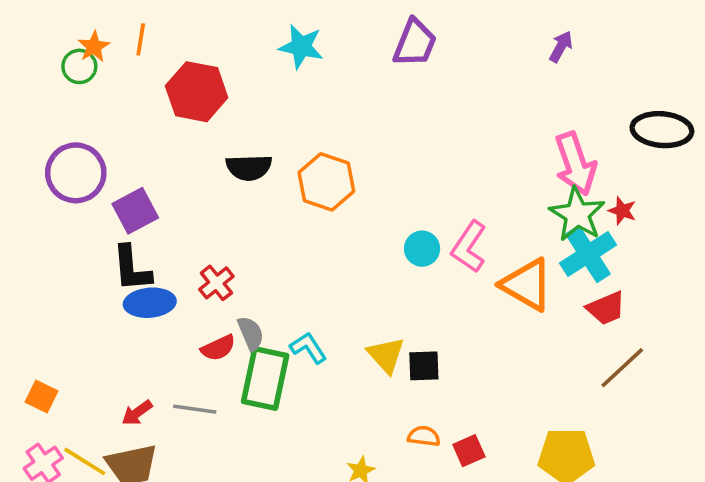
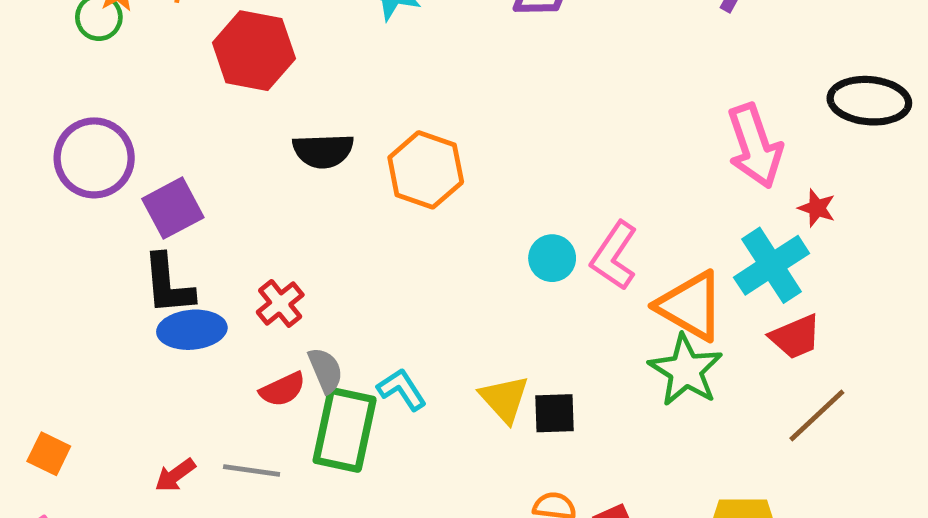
green star: (577, 214) -> (686, 370), moved

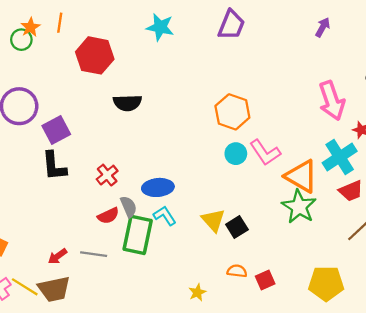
orange hexagon: (426, 170) -> (232, 112), moved
pink L-shape: (614, 256) -> (265, 152), turned -68
blue ellipse: (192, 330) -> (158, 187), moved
black square: (554, 413) -> (237, 227), turned -30

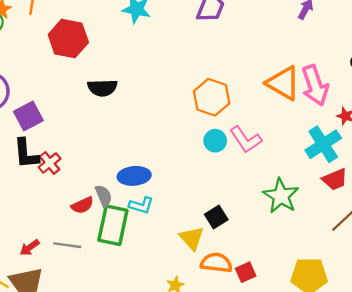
red cross: (107, 175) -> (50, 163), moved
orange triangle: (301, 176) -> (283, 83), moved
cyan L-shape: (165, 216) -> (141, 205), turned 140
yellow triangle: (213, 220) -> (192, 238), moved
orange semicircle: (237, 271) -> (216, 263), size x1.5

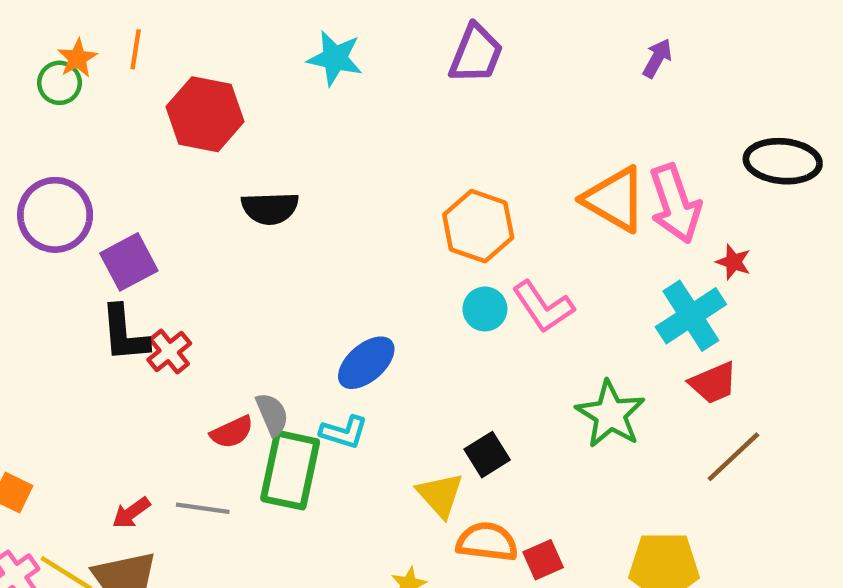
blue ellipse: (134, 176) -> (366, 363), moved, turned -36

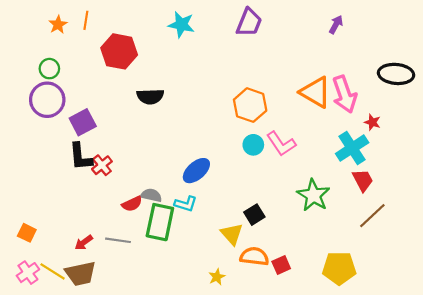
green circle: (59, 83) -> (49, 69), moved
red trapezoid: (713, 383) -> (363, 180), turned -95
gray semicircle: (272, 414) -> (151, 195), turned -54

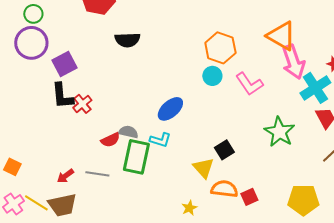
pink arrow: (345, 94) -> (293, 62), moved
cyan circle: (253, 145) -> (212, 76), moved

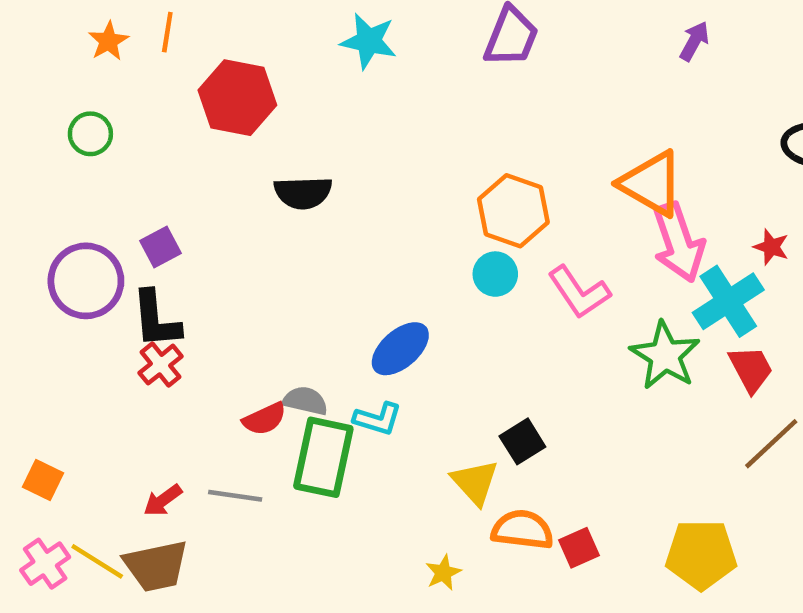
purple circle: (31, 43) -> (86, 281), moved
purple square: (64, 64) -> (161, 247), size x0.7
red cross: (82, 104) -> (161, 365), moved
green star: (279, 132) -> (665, 356), moved

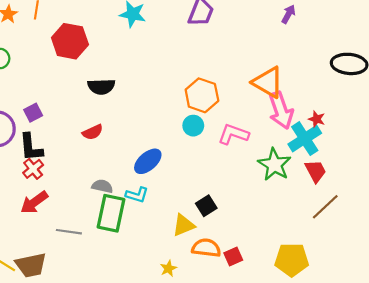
red star: (771, 247) -> (317, 119), moved
pink L-shape: (579, 292) -> (233, 134), turned 144
red semicircle: (265, 419) -> (93, 132), moved
yellow triangle: (475, 482) -> (184, 225), turned 50
red arrow: (163, 500) -> (34, 202), moved, size x1.5

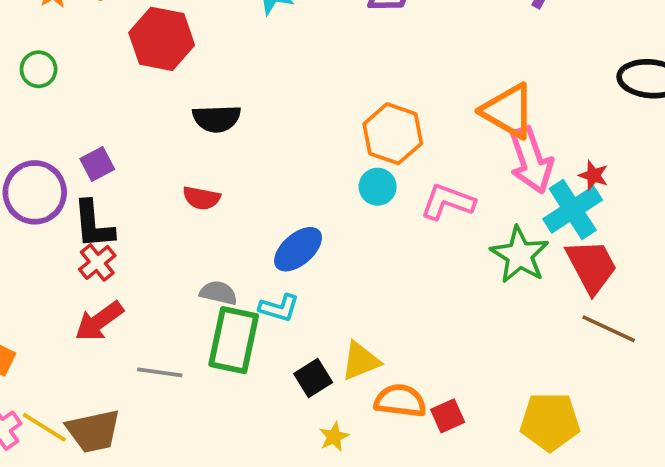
red semicircle: (93, 132) -> (201, 198), turned 36
red trapezoid: (316, 171) -> (592, 266), size x1.4
black square: (206, 206) -> (313, 378), moved
brown line: (325, 207) -> (609, 329), turned 68

